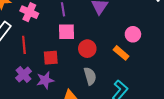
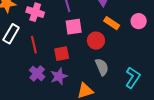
orange rectangle: (121, 53) -> (112, 23), moved

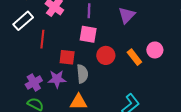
orange rectangle: (112, 23) -> (134, 57), moved
gray semicircle: (102, 67) -> (82, 74), moved
purple cross: (37, 73) -> (34, 83), moved

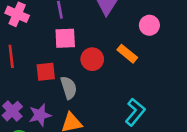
pink circle: (155, 50) -> (149, 25), moved
purple star: (57, 79) -> (40, 115), moved

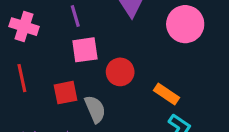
pink circle: (149, 25) -> (185, 24), size x1.5
orange rectangle: (127, 54) -> (166, 94), moved

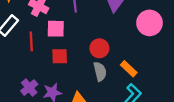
pink square: (85, 50) -> (56, 29), moved
gray semicircle: (95, 109) -> (100, 71), moved

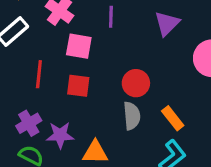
red line: (31, 41) -> (39, 74), moved

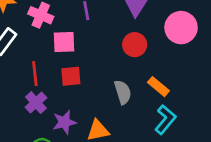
red circle: (136, 83) -> (135, 45), moved
purple cross: (29, 123) -> (36, 103), moved

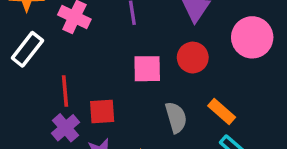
pink square: (64, 42) -> (147, 69), moved
red square: (71, 76) -> (102, 111), moved

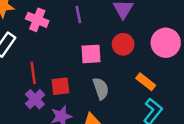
pink circle: (252, 37) -> (166, 43), moved
gray semicircle: (176, 117) -> (101, 89), moved

